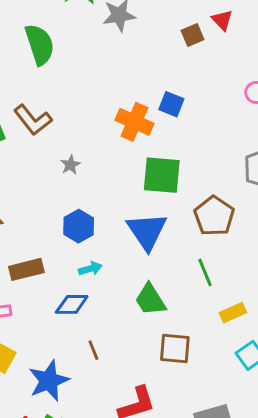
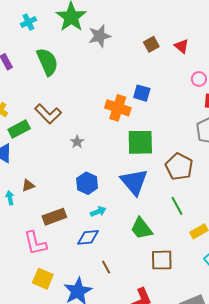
red triangle: (222, 20) -> (182, 46), moved

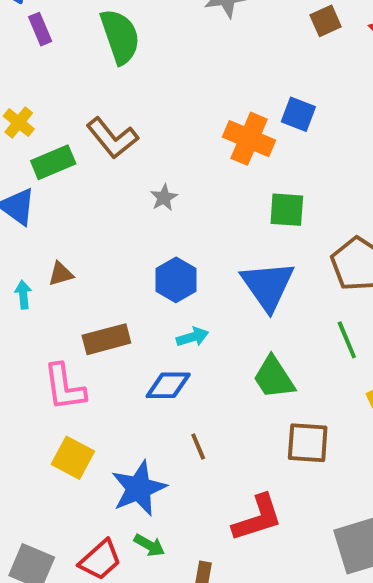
green square: (140, 142) -> (287, 210), size x0.7

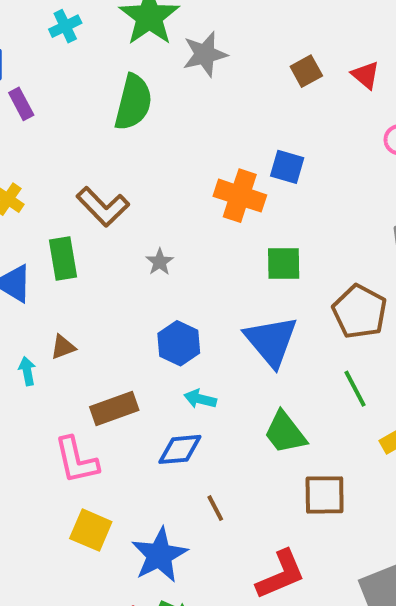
green semicircle: (120, 36) -> (133, 102), moved, turned 38
green rectangle: (53, 162) -> (63, 258), moved, turned -72
cyan arrow: (192, 337) -> (200, 399), turned -144

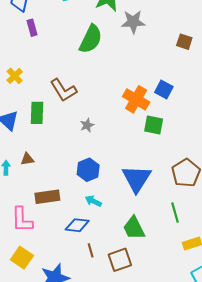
brown square: (306, 71) -> (184, 42), turned 35
green square: (284, 263) -> (154, 125), moved
brown square: (325, 495) -> (120, 260), moved, turned -30
brown line: (215, 508) -> (91, 250), moved

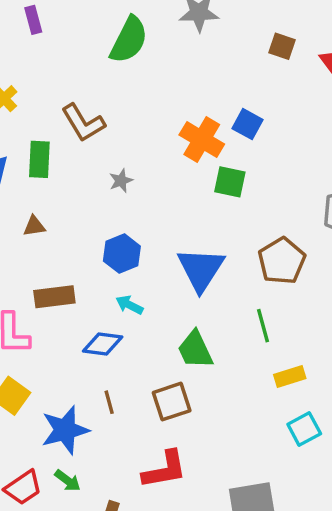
brown triangle: (27, 159) -> (34, 226), moved
brown line: (91, 250) -> (109, 402), moved

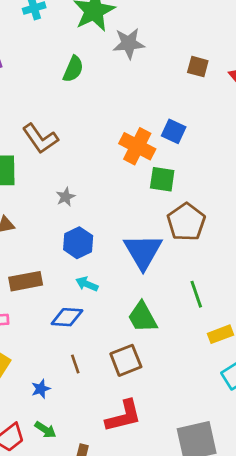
green semicircle: (129, 40) -> (73, 69), size x0.7
gray star: (121, 181) -> (66, 197), moved
brown pentagon: (282, 261) -> (186, 222), moved
blue star: (65, 430) -> (41, 389), size x0.5

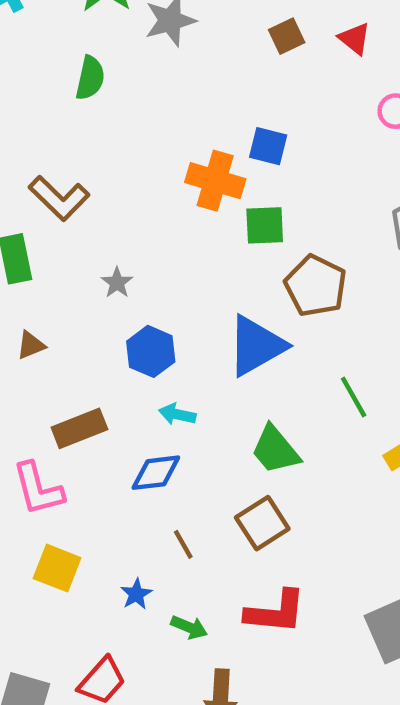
brown square: (198, 67) -> (287, 36), turned -30
blue triangle: (143, 252) -> (256, 346), turned 42
red L-shape: (123, 416) -> (276, 612), turned 30
green arrow: (45, 430) -> (189, 627), moved

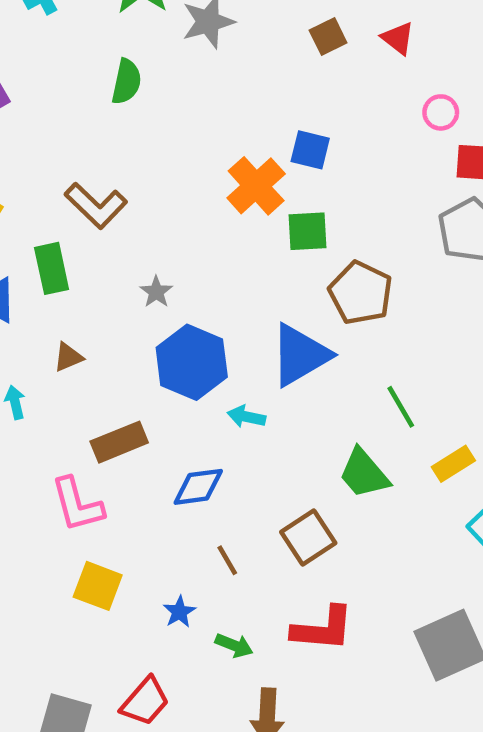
orange cross: (215, 181) -> (256, 186), turned 32
blue hexagon: (151, 351) -> (192, 362), size x1.4
cyan arrow: (177, 414) -> (246, 417), moved
green trapezoid: (275, 450) -> (364, 473), moved

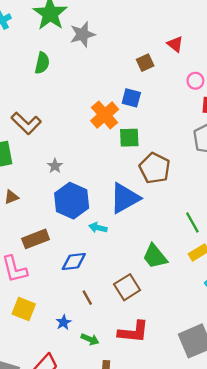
brown square: (328, 36) -> (145, 63), moved
green line: (401, 407) -> (192, 222), moved

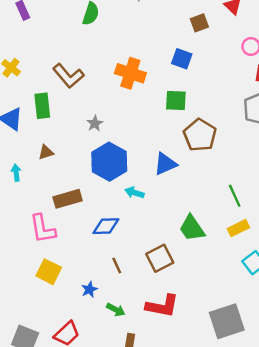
orange cross: (105, 115) -> (130, 73), moved, turned -36
blue triangle: (125, 198) -> (165, 164), size x0.7

